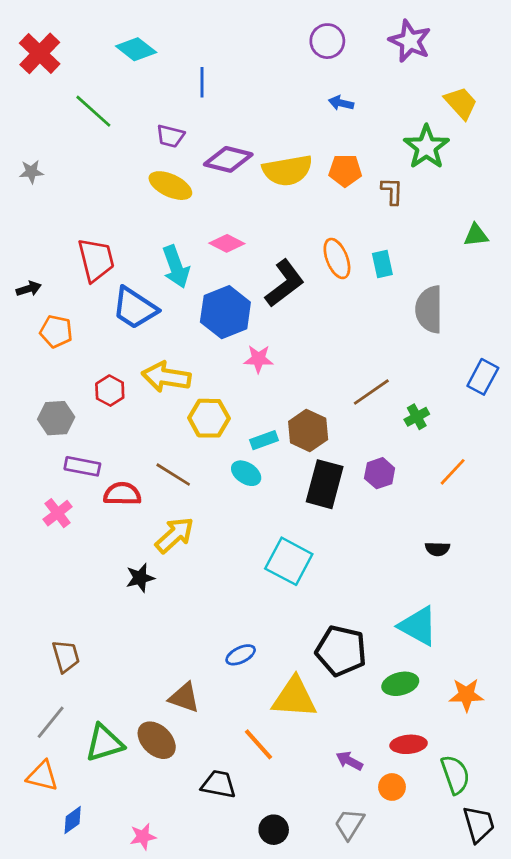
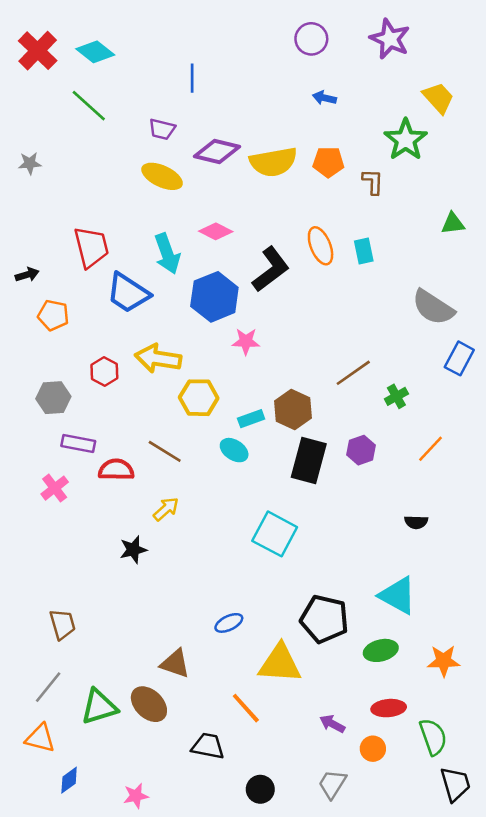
cyan diamond: (136, 49) -> (95, 52), moved
gray semicircle: (429, 309) -> (433, 307), moved, turned -57
yellow arrow: (175, 535) -> (166, 509), size x0.7

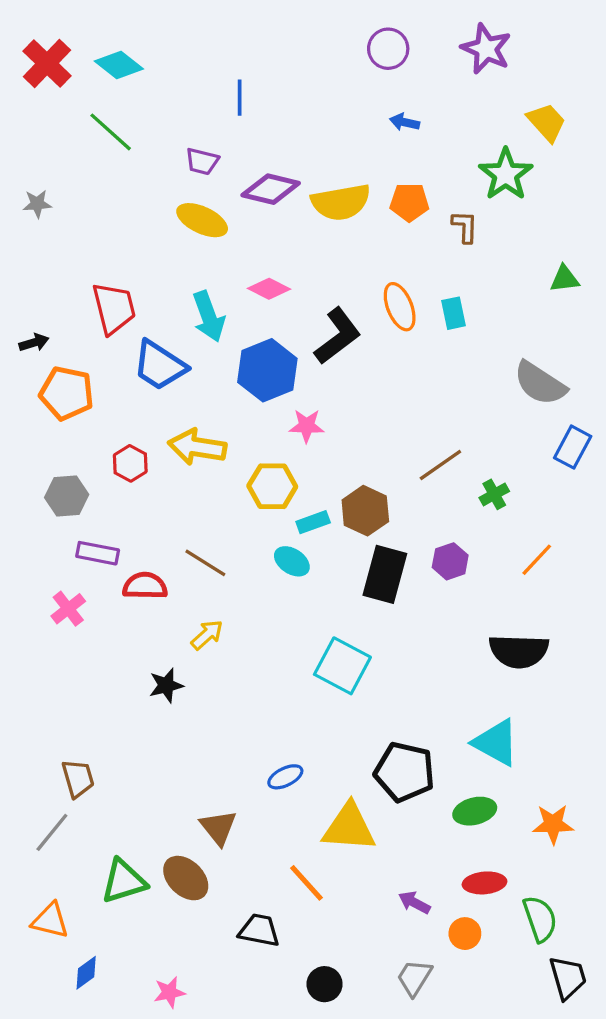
orange pentagon: (53, 315) -> (67, 393), size x1.4
yellow hexagon: (199, 398) -> (272, 486), moved
black semicircle: (416, 522) -> (519, 651), size x2.0
brown triangle: (175, 664) -> (218, 827), turned 32
gray line: (48, 687) -> (52, 832), moved

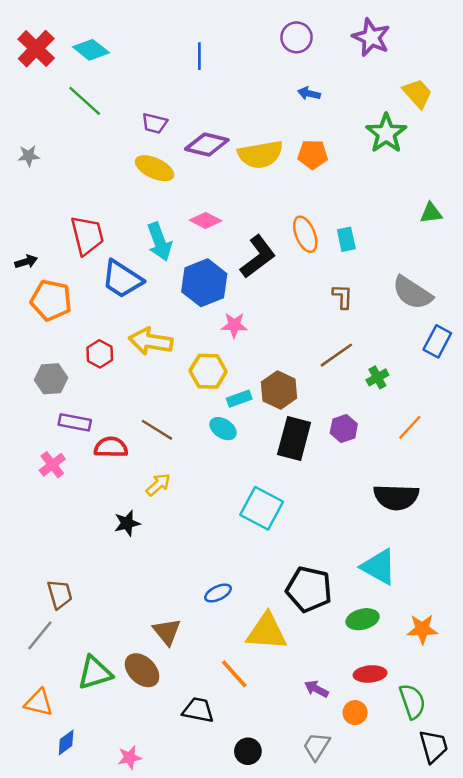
blue line: (240, 98) -> (199, 56), moved
brown L-shape: (465, 227) -> (343, 296), moved

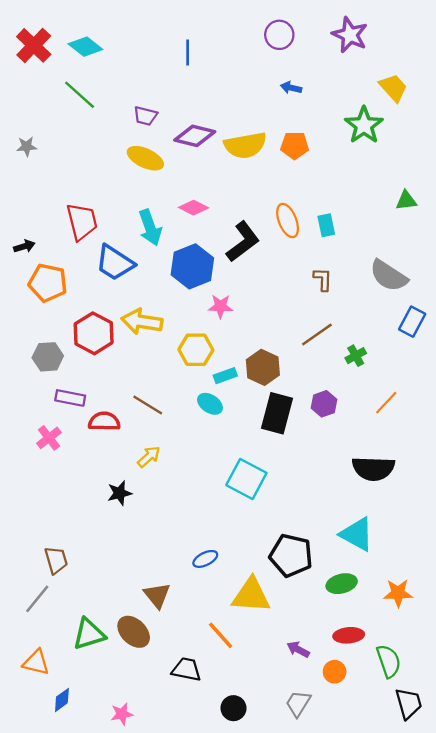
red hexagon: (100, 354) -> (94, 333), size x1.6

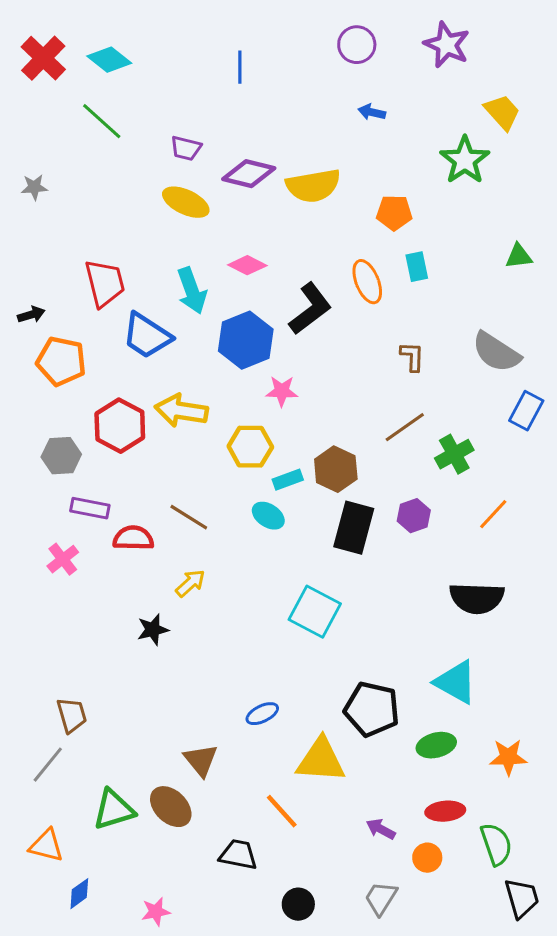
orange pentagon: (295, 145) -> (394, 213), moved
cyan rectangle: (326, 225) -> (417, 267), moved
green cross: (356, 356) -> (454, 454), size x1.4

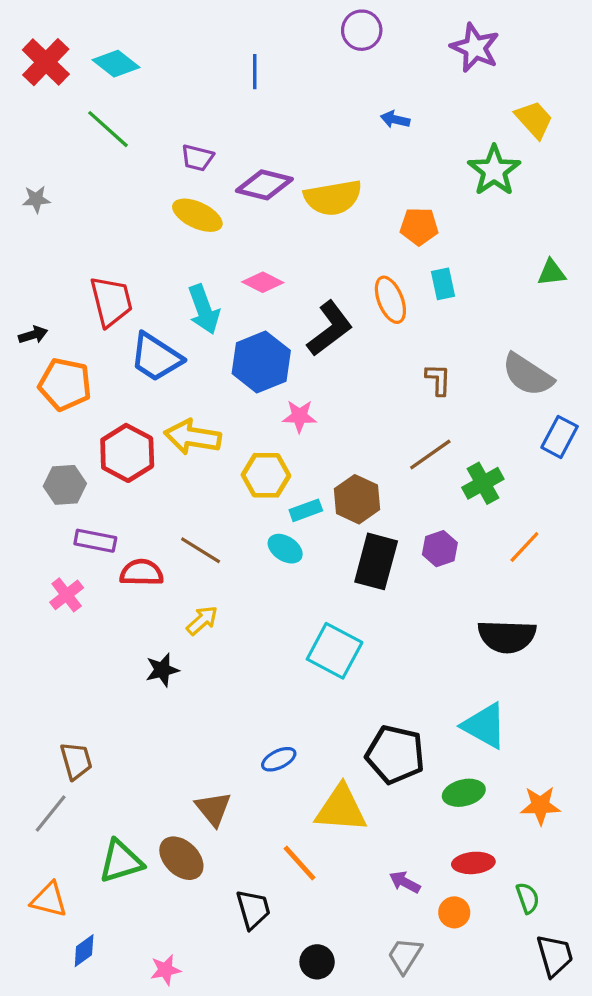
purple circle: (357, 45) -> (362, 30), moved
green semicircle: (496, 844) -> (528, 898), size x0.7
black trapezoid: (238, 855) -> (253, 909), turned 63

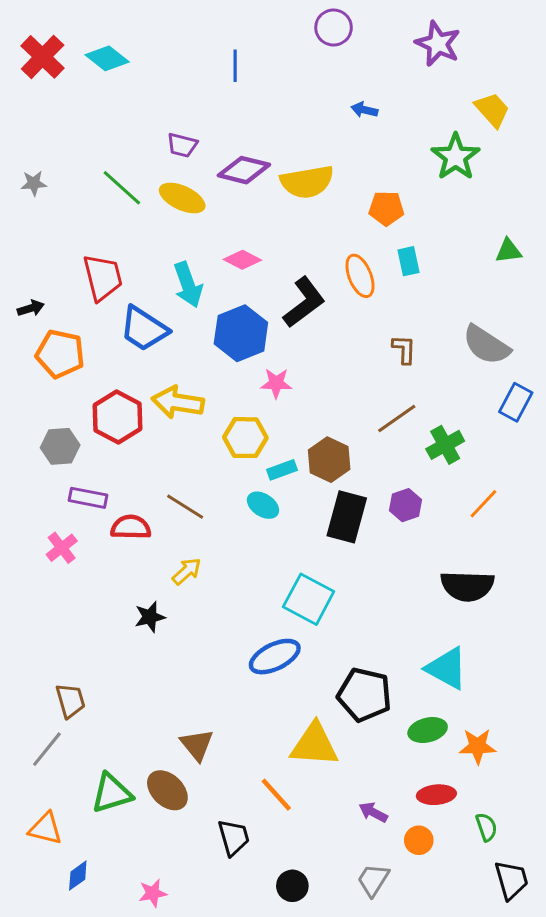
green line: (108, 129) -> (122, 188), moved
blue ellipse: (279, 759) -> (275, 657), moved, size x1.6
orange star: (540, 806) -> (478, 746), moved

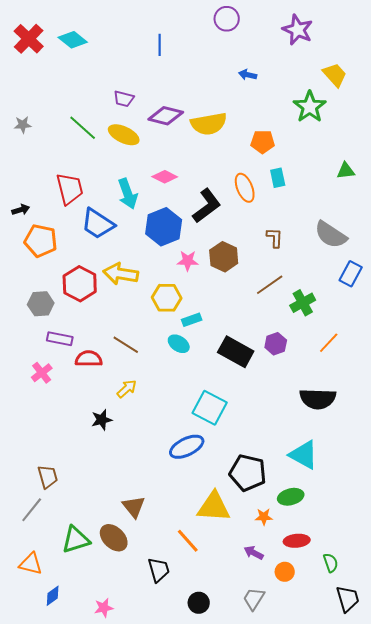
brown hexagon: (329, 460) -> (224, 257), moved
black rectangle: (347, 517) -> (236, 352), turned -76
orange star: (478, 746) -> (264, 517), moved, size x0.7

